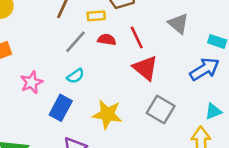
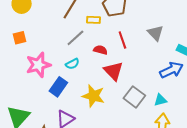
red semicircle: (107, 40) -> (100, 50), moved
red triangle: (145, 68) -> (113, 71), moved
pink star: (32, 82) -> (38, 65), size x1.4
cyan triangle: (213, 111) -> (160, 100), moved

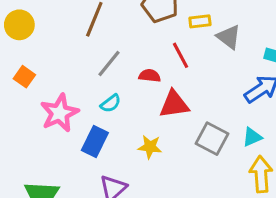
yellow rectangle: (93, 20) -> (200, 21), moved
orange square: (19, 38) -> (24, 77), turned -32
red triangle: (113, 71) -> (174, 104), turned -45
yellow star: (93, 96) -> (150, 147), size x0.7

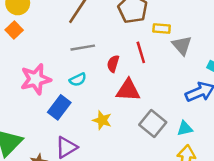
gray line: (109, 63) -> (83, 48), turned 30
red semicircle: (150, 76) -> (113, 64), turned -91
orange square: (24, 77) -> (14, 30), moved

